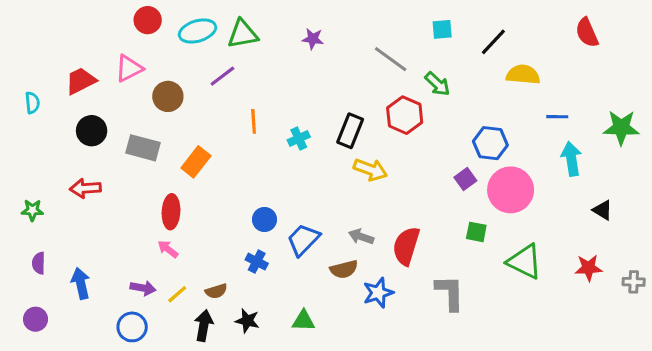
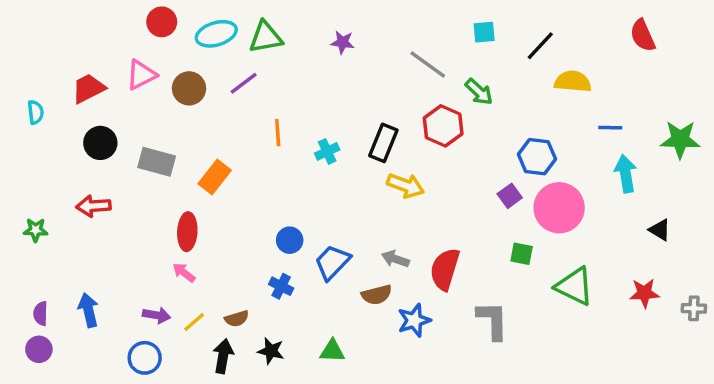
brown circle: (168, 96) -> (189, 88), moved
purple semicircle: (39, 263) -> (41, 313), moved

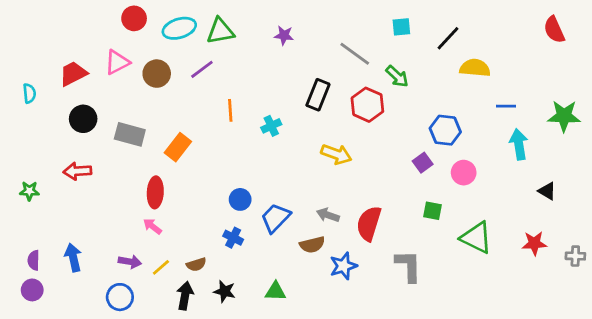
red semicircle: (643, 36) -> (554, 30), moved
black rectangle: (383, 143) -> (318, 95), moved
pink circle: (559, 208) -> (464, 173), size x0.6

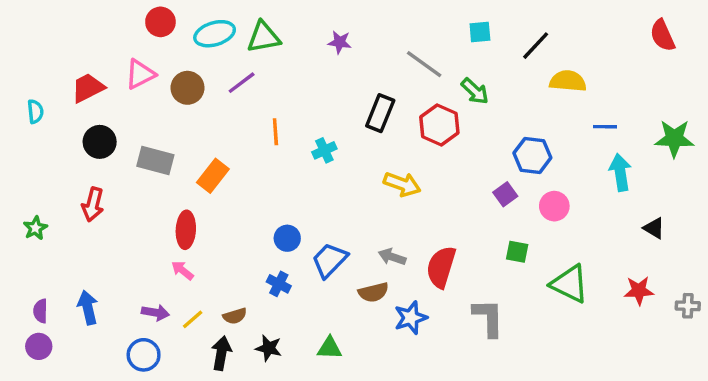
red arrow: (77, 171) -> (93, 204), turned -72
green star: (29, 191) -> (35, 228), turned -30

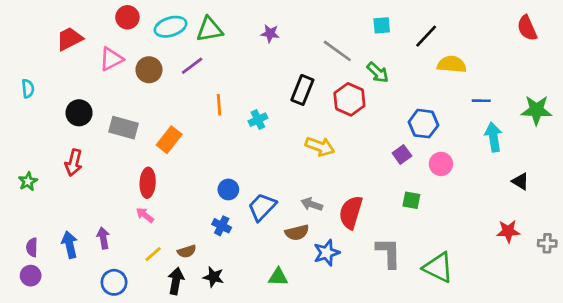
red trapezoid: (88, 88) -> (70, 39), moved
green triangle: (570, 284) -> (438, 268), moved
purple arrow: (155, 313) -> (103, 238), moved, turned -110
green triangle: (329, 348) -> (278, 277), moved

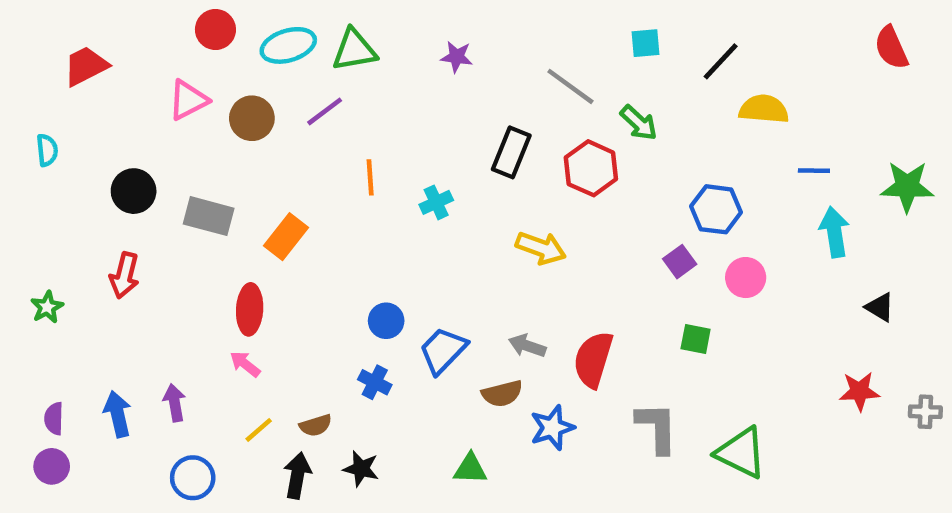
red trapezoid: (70, 39) -> (86, 66), moved

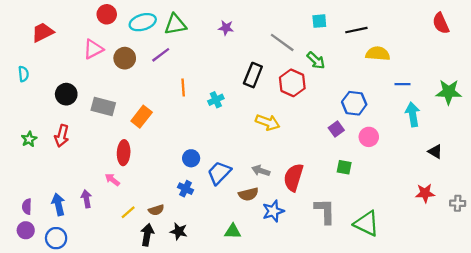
black line: (721, 61) -> (356, 30), turned 35
green star: (47, 307) -> (29, 139), moved
pink arrow: (245, 364) -> (112, 180), moved
blue circle: (193, 478) -> (56, 238), moved

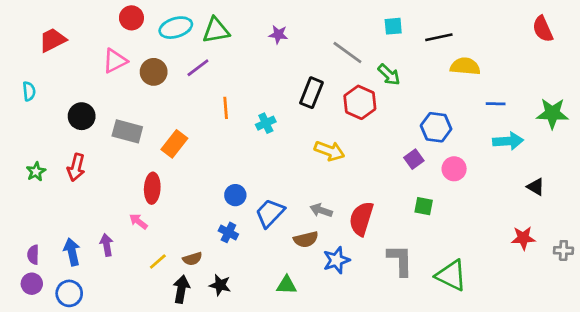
cyan arrow: (413, 114) -> (508, 141), turned 95

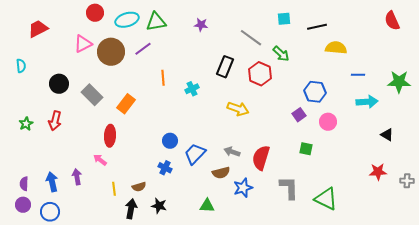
brown circle: (154, 72) -> (111, 52), size x1.4
gray rectangle: (127, 131) -> (92, 95), turned 30
yellow line: (158, 262) -> (114, 189), turned -56

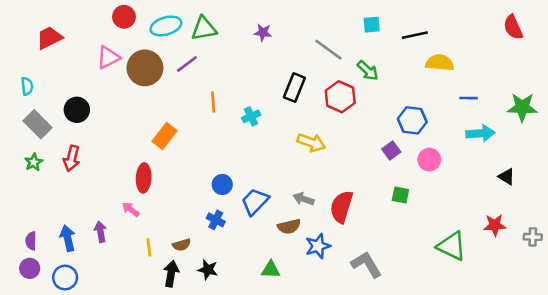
gray rectangle: (92, 95) -> (38, 124), moved
gray L-shape: (289, 188) -> (366, 264), moved, turned -30
green triangle: (326, 199) -> (452, 246), moved

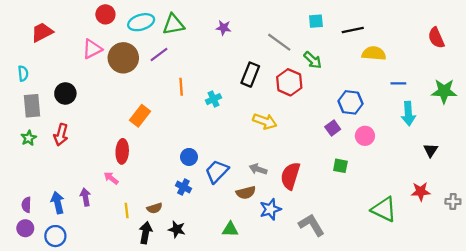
red semicircle: (513, 27) -> (436, 38), moved
gray rectangle: (38, 124) -> (32, 106), turned 40
cyan arrow: (480, 133) -> (408, 114), turned 90
black triangle: (507, 177) -> (431, 150), turned 32

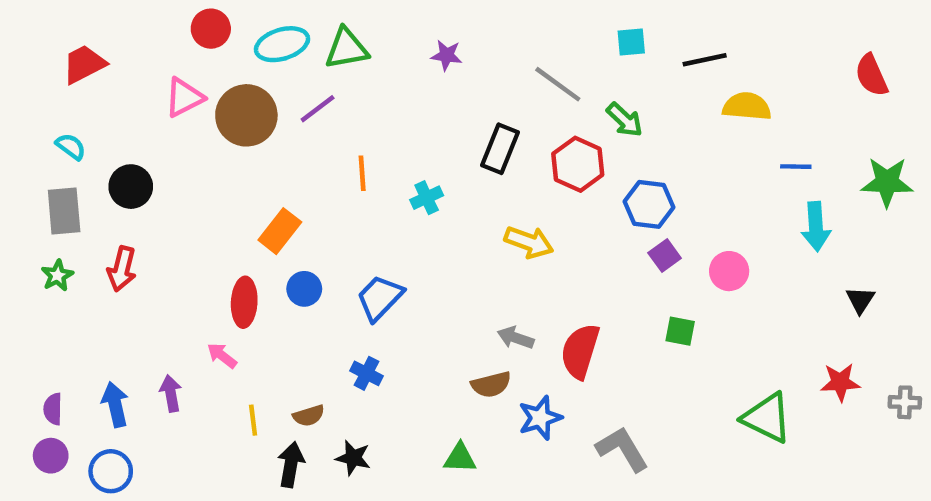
cyan semicircle: (23, 73) -> (71, 146), moved, turned -48
blue hexagon: (350, 102) -> (649, 204), moved
blue circle: (189, 157) -> (304, 289), moved
blue trapezoid: (217, 171) -> (380, 298), moved

